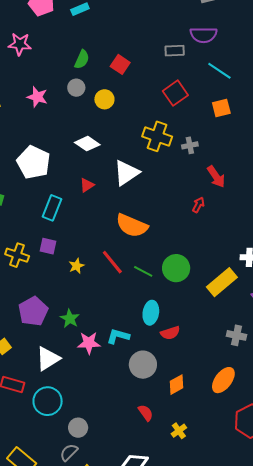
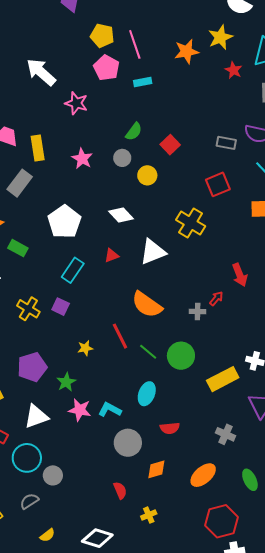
gray cross: (190, 145) -> (198, 312), moved
yellow star: (76, 266) -> (85, 348), moved
red semicircle: (170, 333) -> (170, 428), moved
gray circle: (78, 428) -> (53, 475), moved
gray semicircle: (69, 452) -> (29, 501), moved

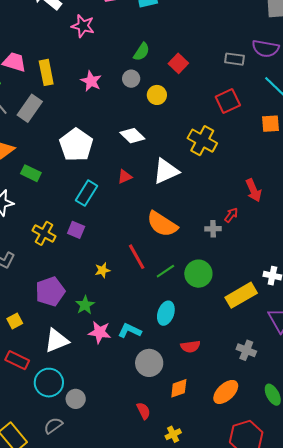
green line: (148, 352) -> (165, 271), turned -72

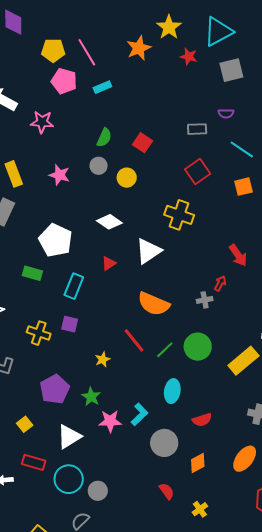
purple semicircle: (266, 49) -> (226, 113), size x0.6
green rectangle: (31, 173) -> (32, 273), moved
cyan L-shape: (130, 331) -> (139, 414), turned 120

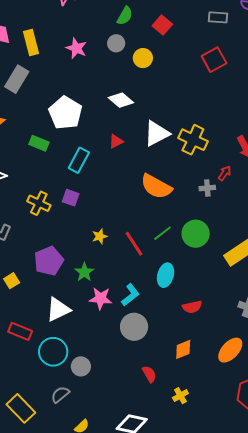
yellow cross: (179, 215) -> (193, 140), moved
red line: (134, 340) -> (134, 244), moved
yellow square: (25, 424) -> (12, 281), moved
gray circle: (164, 443) -> (134, 327), moved

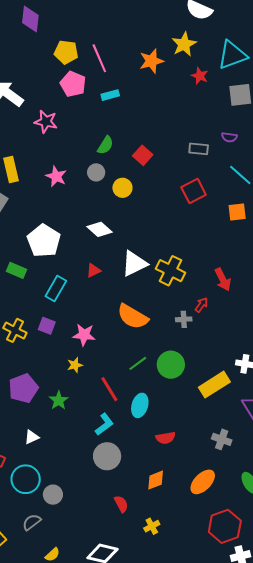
red line: (134, 244) -> (109, 389), moved
pink star: (101, 298) -> (84, 335), moved
white triangle: (58, 309) -> (32, 437), size x0.6

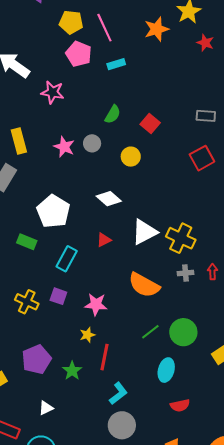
gray circle: (96, 172) -> (92, 143), moved
red arrow: (201, 305) -> (212, 272), turned -35
gray cross: (184, 319) -> (185, 273), moved
red line: (109, 389) -> (104, 357), moved, turned 44
cyan ellipse: (140, 405) -> (166, 370), moved

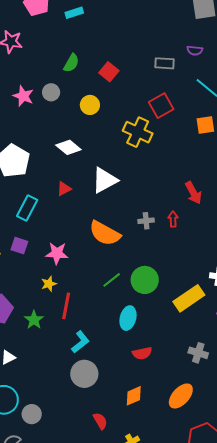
yellow cross: (181, 238) -> (138, 132), moved

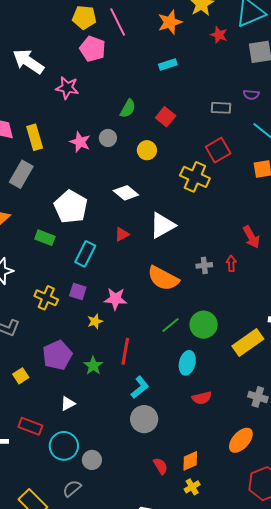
cyan rectangle: (74, 13) -> (168, 65), moved
yellow star: (49, 284) -> (95, 321), moved
orange diamond: (134, 396) -> (190, 461), moved

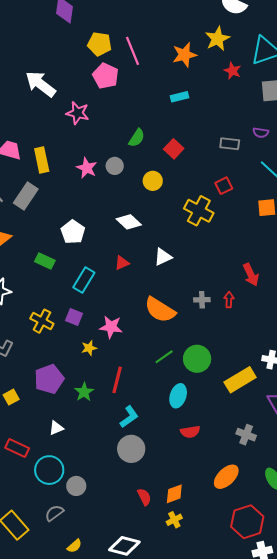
red square: (218, 150) -> (224, 186), size x0.7
white pentagon: (71, 207) -> (73, 232), size x0.7
white triangle: (162, 225) -> (163, 257), size x0.7

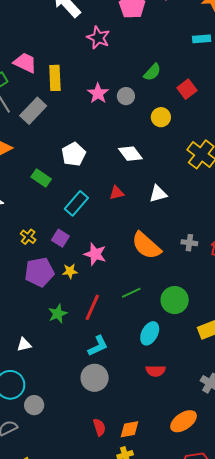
yellow cross: (42, 321) -> (28, 237), size x0.7
green line: (164, 357) -> (131, 293), moved
purple pentagon: (49, 379) -> (39, 272), moved

